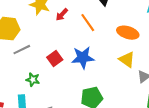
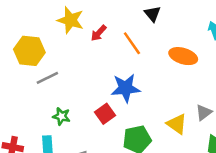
red square: (55, 59) -> (105, 114), moved
yellow triangle: (127, 60) -> (177, 124), moved

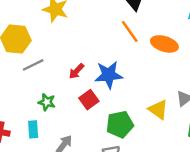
red arrow: (99, 33) -> (76, 71), moved
orange line: (132, 43) -> (130, 32), moved

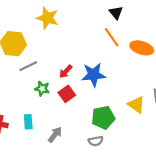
red square: (89, 100) -> (67, 94), moved
green star: (47, 102) -> (42, 89), moved

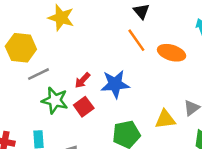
green star: (42, 89) -> (55, 100), size x1.5
yellow triangle: (136, 105) -> (165, 119), turned -42

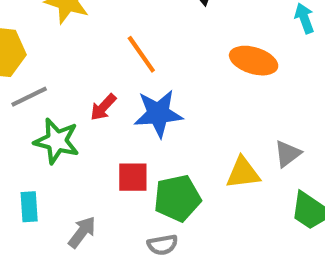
orange line: (136, 40) -> (141, 54), moved
red square: (84, 107) -> (133, 177), moved, turned 36

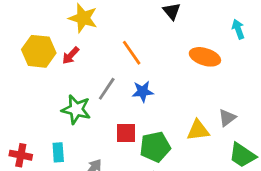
gray line: (29, 97) -> (107, 89), moved, turned -30
red arrow: (103, 107) -> (71, 55), moved
blue star: (158, 114) -> (143, 91), size x0.7

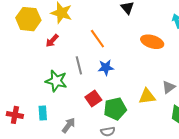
yellow hexagon: (39, 51) -> (28, 19), moved
gray line: (107, 89) -> (79, 65), turned -48
red square: (126, 133) -> (93, 98), turned -35

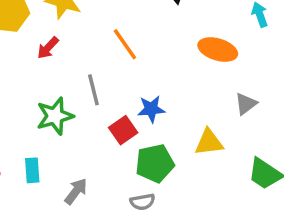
blue star: (106, 68) -> (151, 109), moved
green star: (56, 81) -> (55, 116), turned -30
gray triangle: (169, 87) -> (246, 104), moved
red square: (93, 98) -> (123, 130), moved

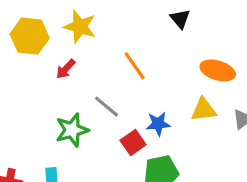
gray line: (93, 90) -> (106, 107), turned -36
yellow triangle: (209, 142) -> (204, 110), moved

